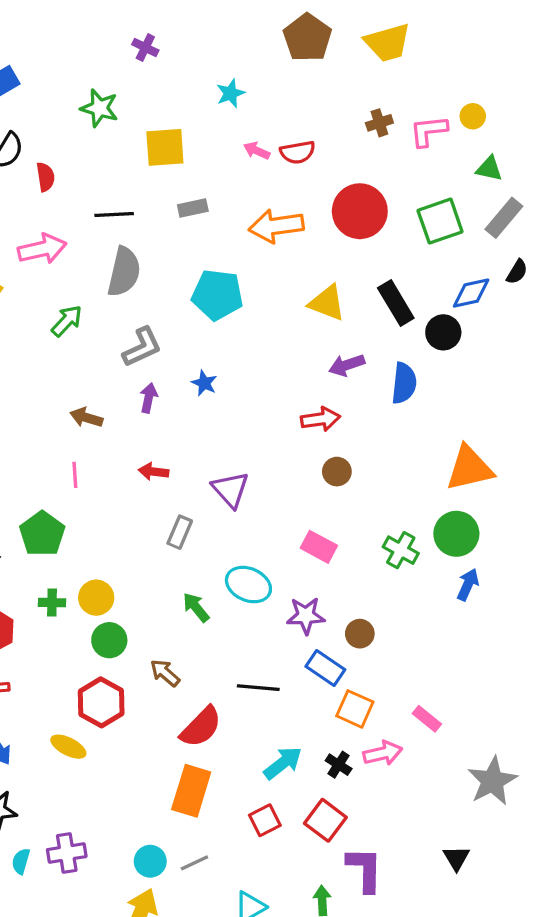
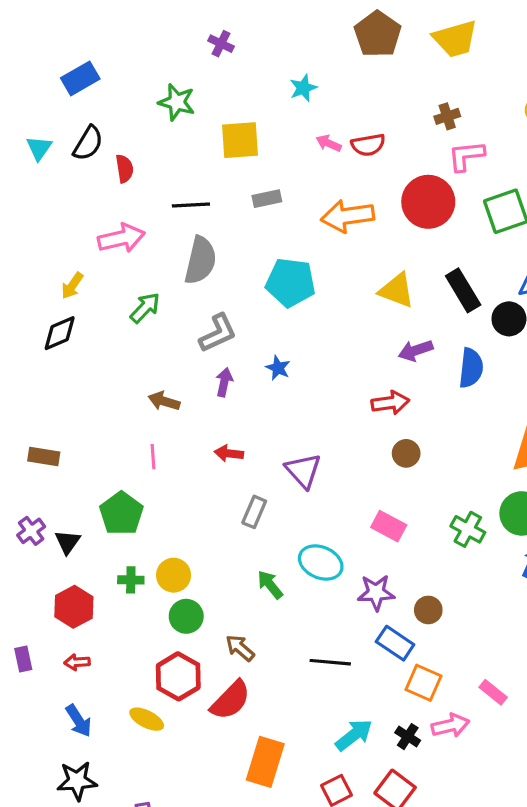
pink L-shape: (429, 131) -> (466, 156), moved
red semicircle: (201, 727) -> (230, 700), moved

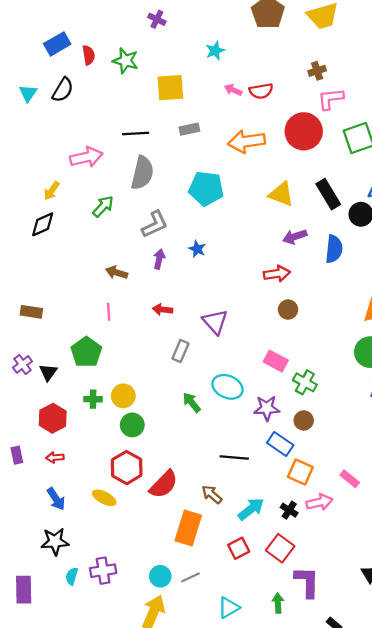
red semicircle: (124, 169) -> (89, 55), moved
green cross: (468, 529) -> (305, 382), moved
brown arrow: (240, 648) -> (212, 494), moved

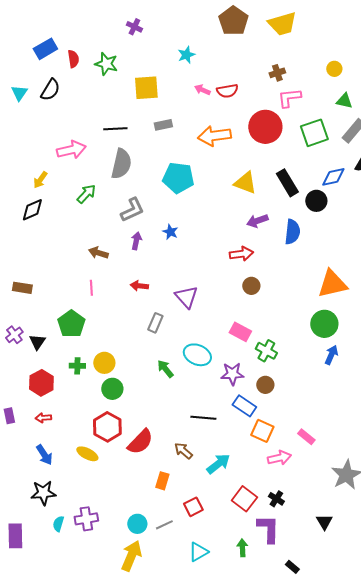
black cross: (289, 510) -> (276, 499), moved
orange rectangle: (188, 528) -> (162, 481), size x0.6
red square: (239, 548) -> (193, 507), moved

